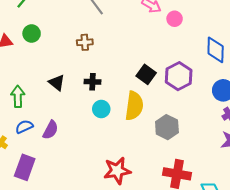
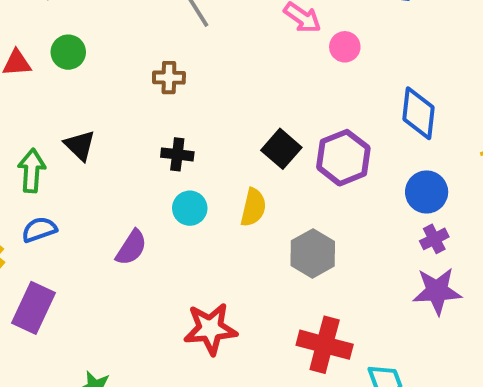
black triangle: (57, 83) -> (80, 145), moved
yellow semicircle: (134, 106) -> (253, 207), size x0.7
purple semicircle: (50, 130) -> (131, 248), moved

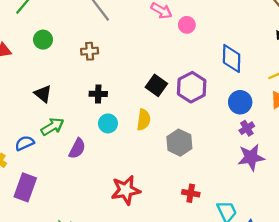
green circle: (68, 52) -> (43, 40), moved
green arrow: (32, 171) -> (52, 127), moved, turned 60
red cross: (325, 345) -> (191, 193), size x0.6

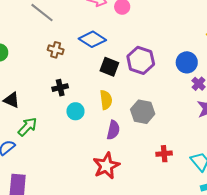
brown cross: (90, 51) -> (56, 50), moved, turned 35
blue diamond: (232, 58) -> (92, 39), moved, turned -44
purple semicircle: (77, 149) -> (113, 130), moved

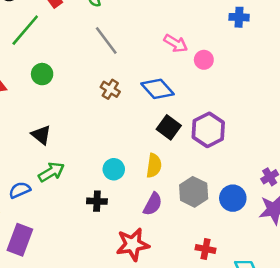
blue circle: (187, 62) -> (233, 198), moved
black cross: (60, 88) -> (97, 201), moved

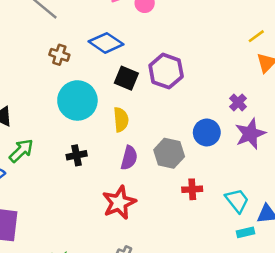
cyan circle: (114, 169) -> (77, 100), moved, size x1.8
gray hexagon: (194, 192) -> (169, 153), moved
black cross: (97, 201) -> (77, 155), moved

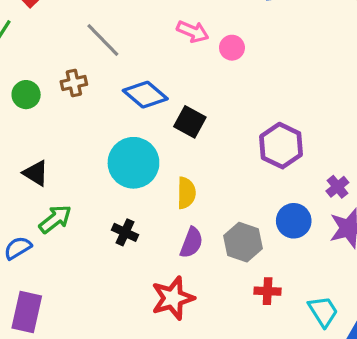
blue diamond: (106, 43) -> (145, 95), moved
brown cross: (59, 55) -> (74, 83), moved, turned -36
purple hexagon: (166, 71) -> (281, 146), moved
black square: (126, 78) -> (190, 122), moved
black cross: (77, 155) -> (125, 232), turned 30

